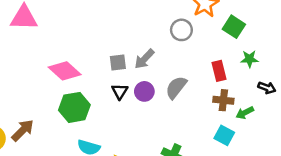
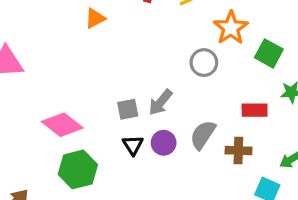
red rectangle: (219, 71) -> (255, 110), turned -72
brown cross: (223, 100) -> (238, 151), moved

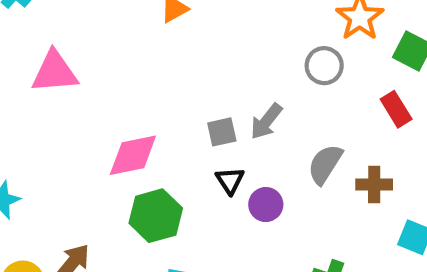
red rectangle: (255, 110) -> (396, 109), moved, turned 60
pink diamond: (62, 125) -> (133, 155), turned -48
purple circle: (164, 143) -> (266, 205), moved

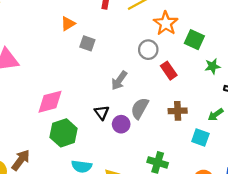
red rectangle: (396, 109) -> (169, 71), moved
gray square: (222, 132) -> (87, 43), moved, turned 35
gray semicircle: (325, 164) -> (140, 108), moved

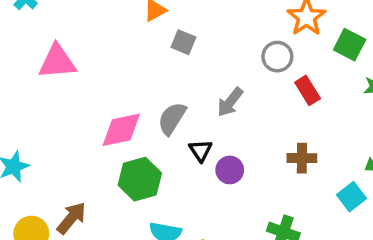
gray semicircle: (140, 108) -> (172, 118), moved
brown cross: (178, 111) -> (302, 158), moved
cyan square: (200, 138) -> (351, 197), turned 30

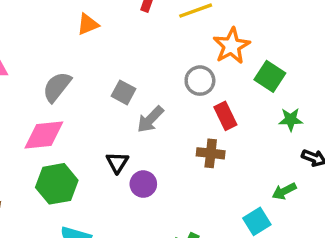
gray square: (183, 42) -> (124, 92), moved
gray semicircle: (172, 118) -> (57, 87), moved
brown cross: (302, 158) -> (211, 153), moved

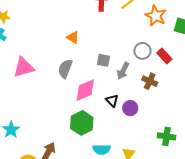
orange triangle: (88, 24) -> (73, 37), moved, turned -48
gray circle: (200, 81) -> (142, 51), moved
pink diamond: (44, 135) -> (85, 90), moved
brown cross: (211, 153) -> (150, 81), moved, turned 35

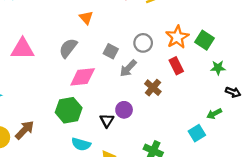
orange star: (156, 16) -> (177, 37), moved
gray circle: (142, 51) -> (143, 43), moved
pink triangle: (24, 67) -> (23, 49), moved
black triangle: (112, 101) -> (107, 120), moved

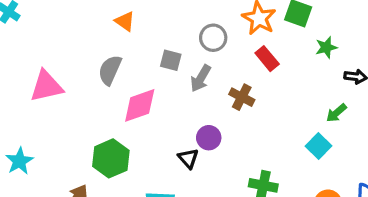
green hexagon: (69, 110) -> (111, 158), moved

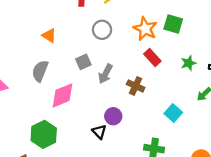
gray circle: (213, 38) -> (102, 30), moved
green star: (326, 47) -> (189, 63), moved
gray square: (171, 60) -> (83, 62), turned -35
cyan square: (318, 146) -> (173, 113), moved

